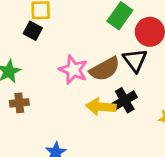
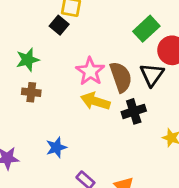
brown semicircle: (105, 69) -> (121, 77), turned -92
yellow arrow: (101, 107) -> (95, 101), moved

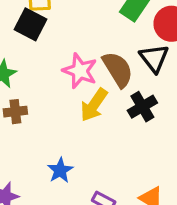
black square: (59, 25) -> (31, 24), size x1.4
yellow arrow: (95, 101) -> (94, 105), turned -60

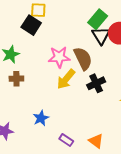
black triangle: (154, 58) -> (101, 36), moved
pink star: (80, 71) -> (59, 57), turned -30

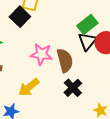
yellow arrow: (66, 79) -> (29, 87), moved
black cross: (96, 83) -> (73, 88), turned -30

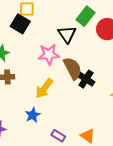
black triangle: (87, 41) -> (67, 34), moved
brown semicircle: (65, 60) -> (73, 68), moved

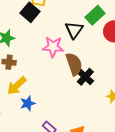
yellow arrow: (44, 88) -> (17, 86), moved

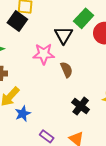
brown semicircle: (74, 64) -> (66, 70), size x0.7
black cross: (85, 77) -> (81, 106), moved

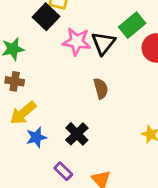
pink star: (44, 54) -> (77, 42), moved
black cross: (81, 106) -> (77, 134), moved

